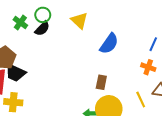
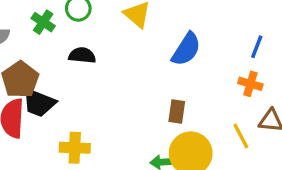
black semicircle: (42, 29) -> (82, 55), moved, turned -126
yellow cross: (13, 102) -> (75, 148), moved

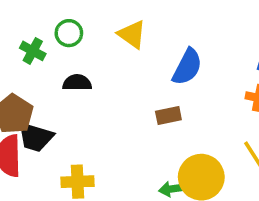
brown rectangle: (177, 111) -> (168, 115), moved, turned 75

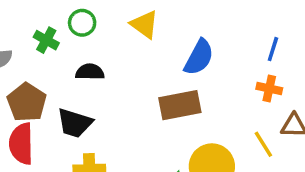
brown rectangle: (168, 115) -> (180, 105), size x1.6
black trapezoid: (35, 137) -> (75, 123), moved

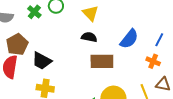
blue semicircle: (199, 57) -> (129, 39), moved
black semicircle: (90, 72) -> (89, 37), moved

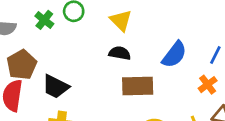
orange cross: (153, 61) -> (208, 85), turned 32

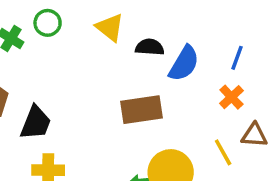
black semicircle: (120, 53) -> (150, 47), moved
black trapezoid: (56, 87) -> (36, 123), turned -88

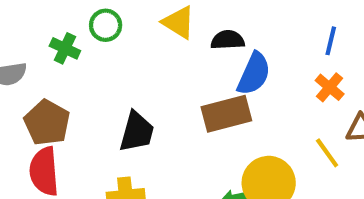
blue semicircle: (184, 64) -> (254, 74), moved
black trapezoid: (36, 123) -> (137, 132), moved

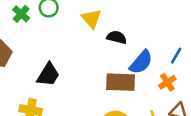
blue semicircle: (254, 74) -> (141, 62), moved
brown rectangle: (226, 114) -> (121, 82), moved

